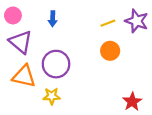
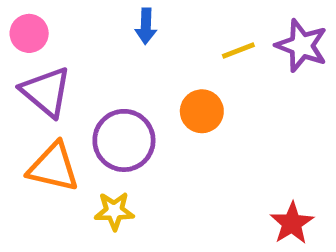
blue arrow: (53, 19) -> (146, 26), moved
orange circle: (110, 51) -> (202, 111), moved

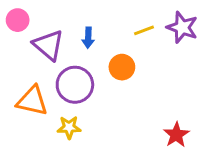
blue arrow: (146, 26) -> (88, 38), moved
purple triangle: (46, 92) -> (48, 45), moved

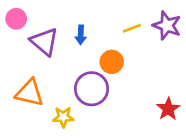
purple circle: (75, 85) -> (92, 89), moved
red star: (176, 135) -> (168, 109), moved

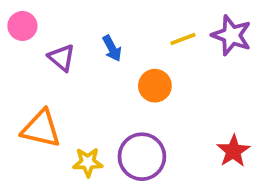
blue arrow: (81, 35) -> (112, 48), turned -30
purple triangle: (44, 42) -> (62, 58), size x0.7
purple circle: (92, 89) -> (142, 157), moved

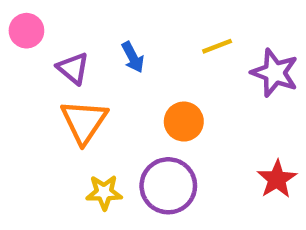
purple star: (231, 35) -> (275, 73), moved
orange circle: (155, 86) -> (184, 122), moved
orange triangle: (41, 129) -> (84, 122), moved, turned 51

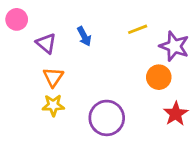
orange triangle: (84, 122) -> (53, 77), size x0.7
orange circle: (184, 122) -> (159, 77), moved
yellow star: (104, 192) -> (53, 105), moved

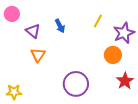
yellow line: (138, 29) -> (98, 21), turned -40
purple star: (174, 46) -> (124, 33), turned 30
yellow star: (53, 105) -> (14, 92), moved

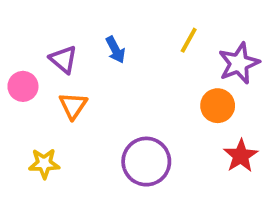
pink circle: (12, 14) -> (23, 86), moved
yellow star: (14, 92) -> (44, 163), moved

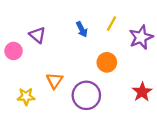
blue arrow: (115, 50) -> (82, 29), moved
orange triangle: (73, 106) -> (54, 81), moved
orange circle: (218, 106) -> (107, 62), moved

